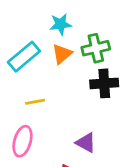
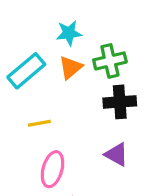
pink ellipse: (22, 141) -> (53, 169), moved
purple triangle: (86, 143) -> (116, 154), moved

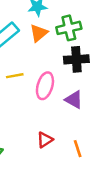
pink ellipse: (53, 169) -> (45, 86), moved

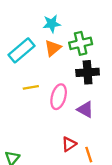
red triangle: (45, 140) -> (69, 144), moved

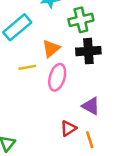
orange triangle: (53, 48) -> (51, 49), moved
purple triangle: (85, 109) -> (91, 106), moved

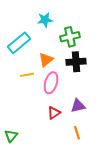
purple triangle: (91, 106) -> (78, 106), turned -42
red triangle: (68, 128) -> (54, 113), moved

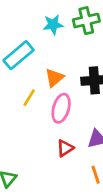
green cross: (70, 37) -> (86, 21), moved
yellow line: (27, 75) -> (29, 98), turned -48

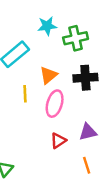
green cross: (86, 21) -> (76, 38), moved
yellow line: (29, 98) -> (25, 94), turned -35

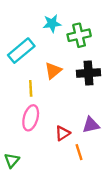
pink ellipse: (55, 104) -> (31, 118), moved
orange line: (87, 165) -> (79, 152), moved

